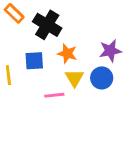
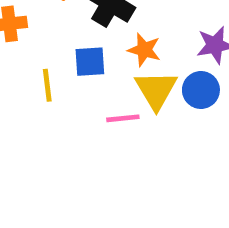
yellow triangle: (74, 78) -> (156, 90), size x1.4

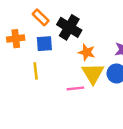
blue square: (90, 62) -> (44, 44), moved

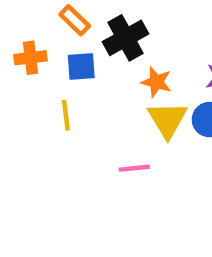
black cross: (69, 27) -> (126, 38), turned 30
pink line: (75, 88) -> (134, 168), moved

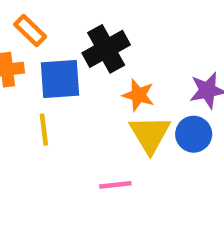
orange rectangle: (75, 20) -> (30, 31), moved
blue square: (81, 67) -> (60, 79), size x1.4

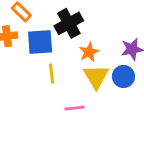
orange star: (138, 95) -> (89, 52), turned 30
yellow line: (44, 130) -> (52, 74), moved

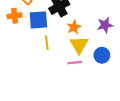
blue circle: (123, 76) -> (102, 55), moved
pink line: (75, 108) -> (75, 63), moved

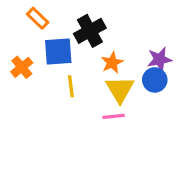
orange cross: (15, 16) -> (22, 67), moved, turned -32
blue circle: (102, 55) -> (155, 80), moved

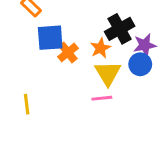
black cross: (90, 31) -> (120, 29), moved
orange cross: (22, 67) -> (68, 52), moved
yellow line: (71, 86) -> (27, 104), moved

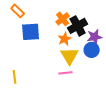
orange cross: (68, 52) -> (63, 19), moved

